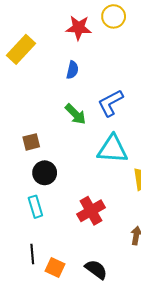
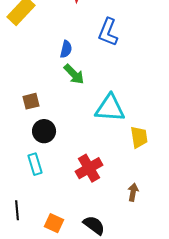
blue semicircle: (72, 70) -> (66, 49), moved
blue L-shape: (110, 103) -> (108, 32), moved, turned -40
black line: (32, 254) -> (17, 210), moved

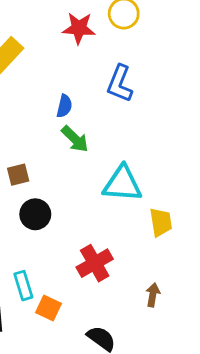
cyan rectangle: (35, 164) -> (23, 286), moved
orange square: (54, 223) -> (48, 308), moved

